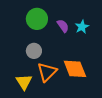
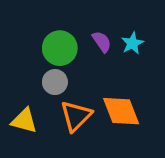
green circle: (37, 19) -> (60, 48), moved
yellow triangle: (24, 82) -> (24, 121), moved, turned -42

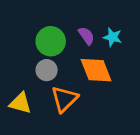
cyan star: (132, 43) -> (113, 37), turned -30
orange diamond: (121, 111) -> (96, 70), moved

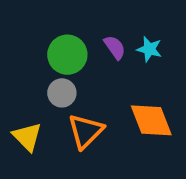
orange diamond: (96, 70) -> (151, 120), moved
yellow triangle: (20, 103) -> (27, 137), turned 30

